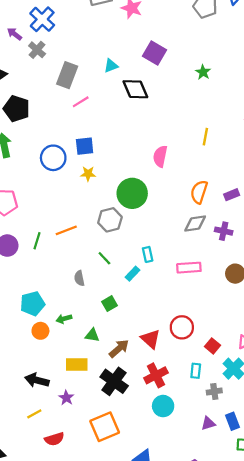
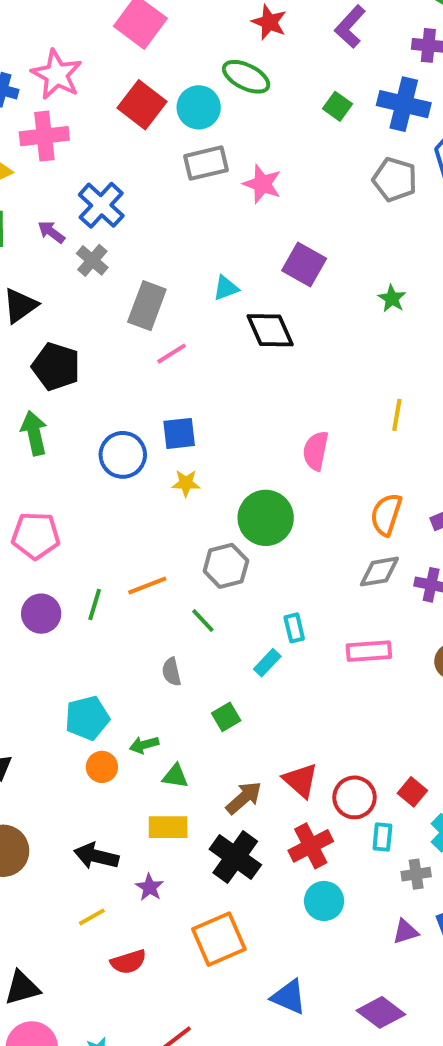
green line: (104, 258) -> (203, 620), moved
red circle: (182, 327) -> (355, 797), moved
green triangle: (92, 335) -> (175, 776), moved

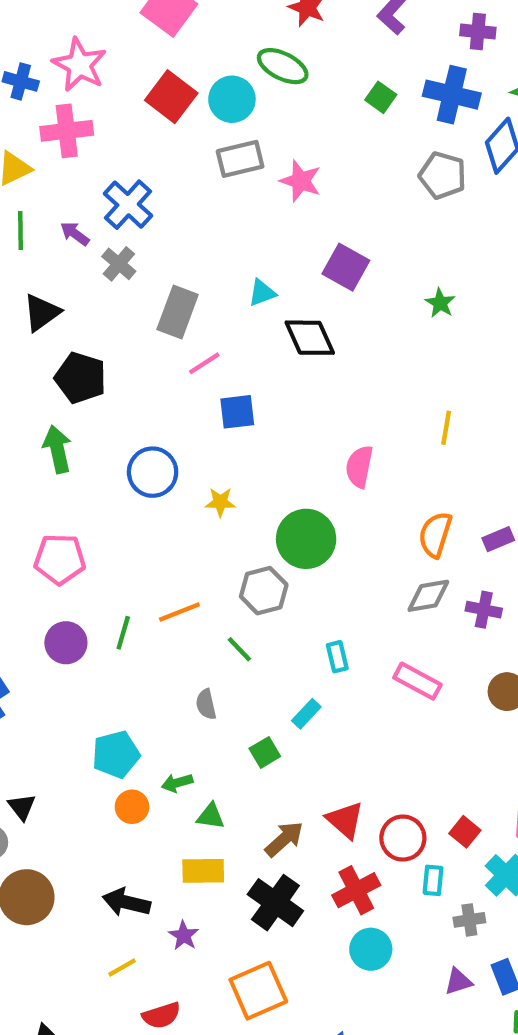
blue square: (179, 433) -> (237, 412), moved
pink rectangle: (369, 651) -> (417, 681), turned 33
cyan rectangle: (267, 663) -> (306, 714), moved

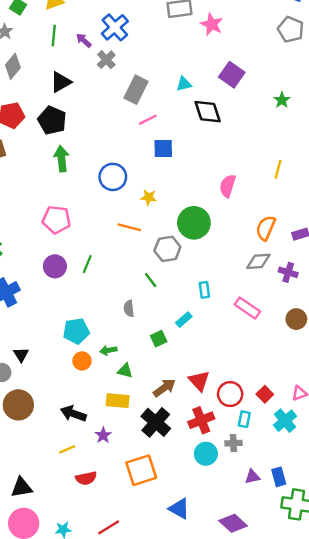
black pentagon: (81, 378) -> (52, 120), moved
orange line: (179, 612) -> (129, 227), moved, turned 30
gray cross: (469, 920) -> (233, 443), moved

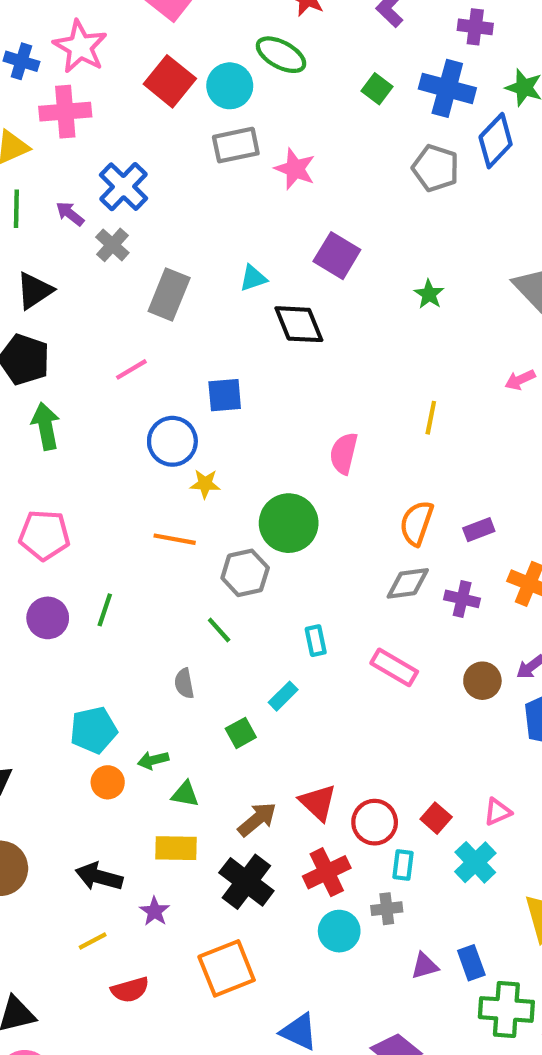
pink line: (148, 120) -> (131, 369), moved
blue circle: (113, 177) -> (172, 441), moved

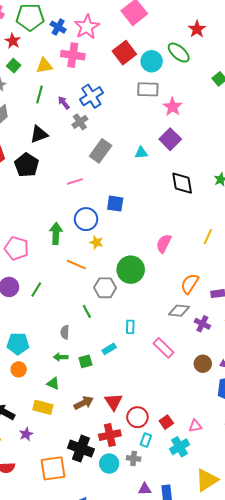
purple square: (337, 256) -> (170, 139), moved
black diamond: (299, 324) -> (182, 183), moved
green arrow: (46, 426) -> (56, 233), moved
green arrow: (153, 760) -> (61, 357), moved
black cross: (246, 882) -> (81, 449), moved, turned -30

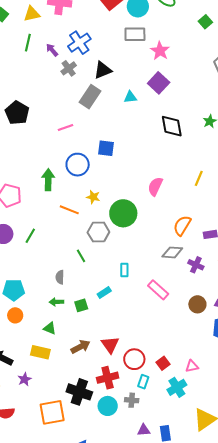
black triangle: (39, 134) -> (103, 70), moved
yellow star: (96, 242) -> (93, 197), moved

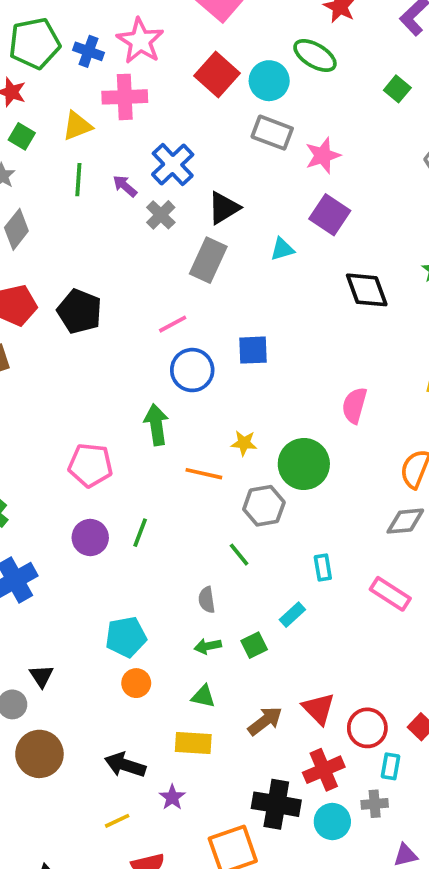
gray rectangle: (135, 34) -> (272, 133), turned 30
pink star: (160, 51) -> (323, 156), turned 30
blue circle: (78, 165) -> (192, 370), moved

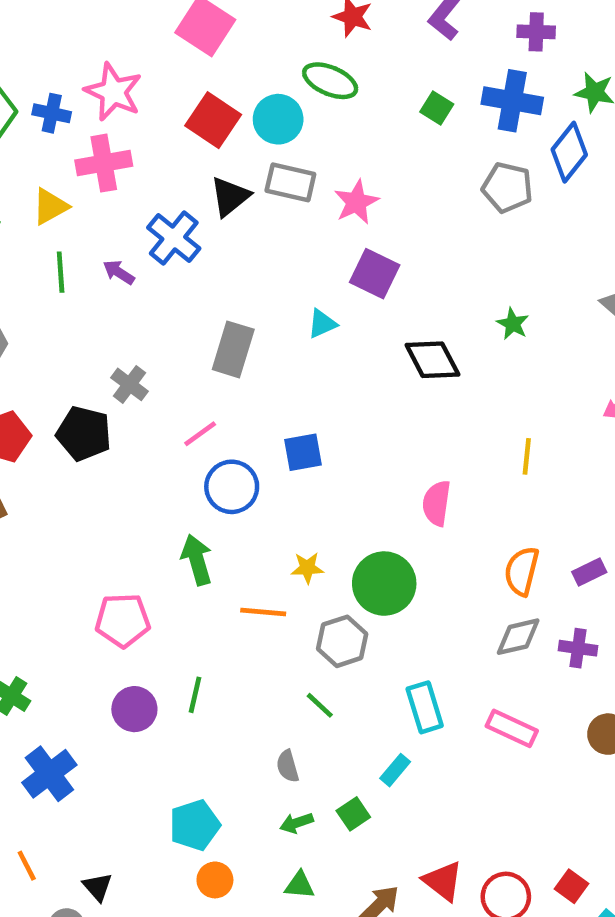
black triangle: (224, 208) -> (230, 197), moved
gray cross: (161, 215) -> (130, 384), moved
cyan rectangle: (323, 567) -> (425, 707), size x1.5

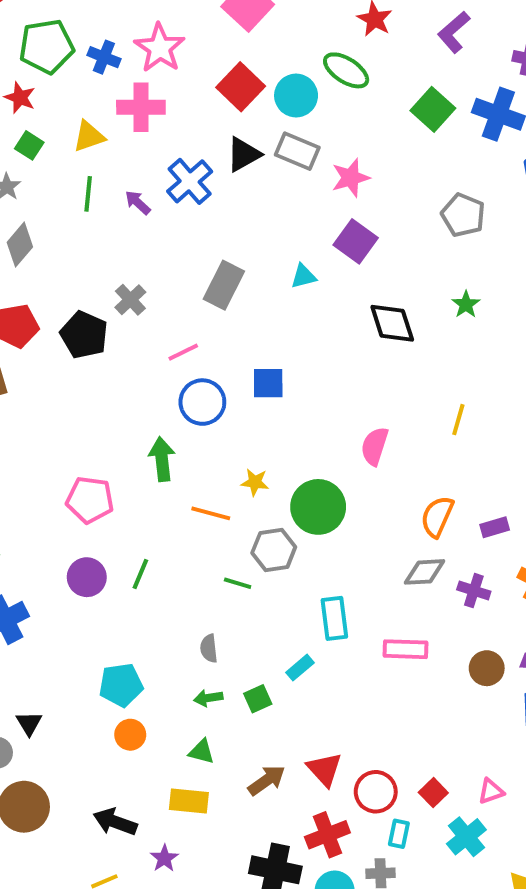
green square: (437, 108) -> (433, 109), size x1.5
gray pentagon: (507, 187) -> (463, 215), moved
green line: (320, 705) -> (238, 583), moved, turned -36
pink rectangle: (512, 728) -> (406, 649), turned -33

